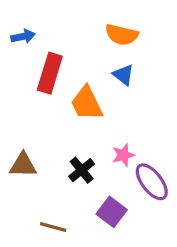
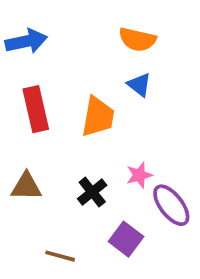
blue arrow: (23, 36) -> (26, 41), size x1.5
red rectangle: (50, 73) -> (36, 109), moved, turned -30
orange trapezoid: (87, 103) -> (98, 117), turned -144

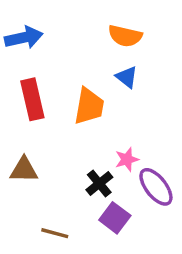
black cross: (92, 192) -> (99, 183), moved

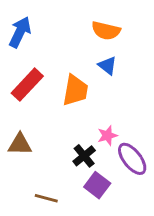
blue arrow: (24, 38) -> (20, 32), turned -52
red rectangle: (32, 99) -> (27, 85), turned 56

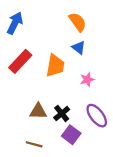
orange semicircle: (106, 31) -> (78, 22), turned -138
pink star: (107, 136) -> (87, 79), moved
brown triangle: (20, 144) -> (38, 111), moved

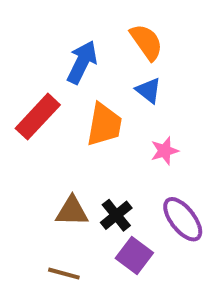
blue arrow: (15, 23) -> (82, 62), moved

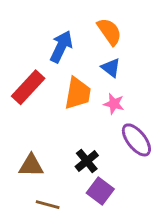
pink star: (165, 151) -> (114, 104), moved, turned 30
brown triangle: (72, 211) -> (31, 166), moved
purple ellipse: (183, 219) -> (136, 140), moved

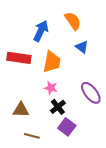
blue triangle: (111, 68) -> (82, 47), moved
red rectangle: (28, 87) -> (19, 58), turned 55
pink star: (114, 104) -> (51, 88), moved

